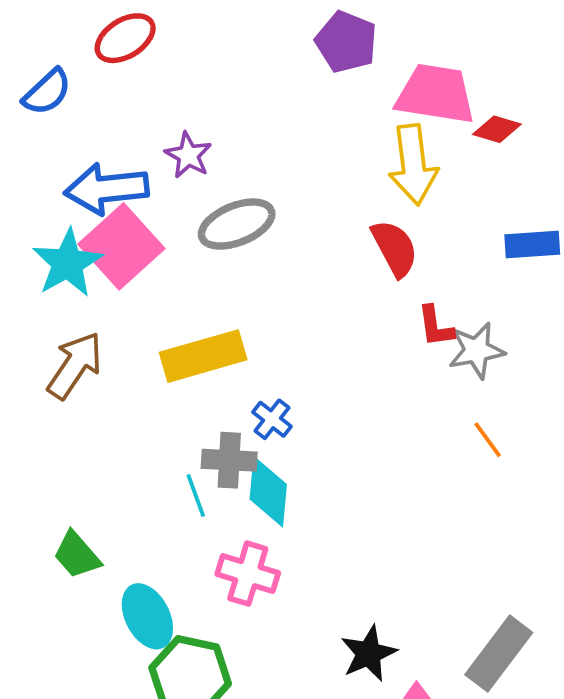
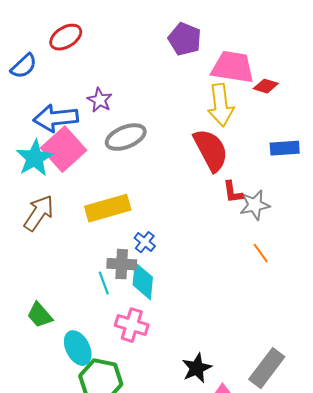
red semicircle: (395, 248) -> (211, 150), size x1.4

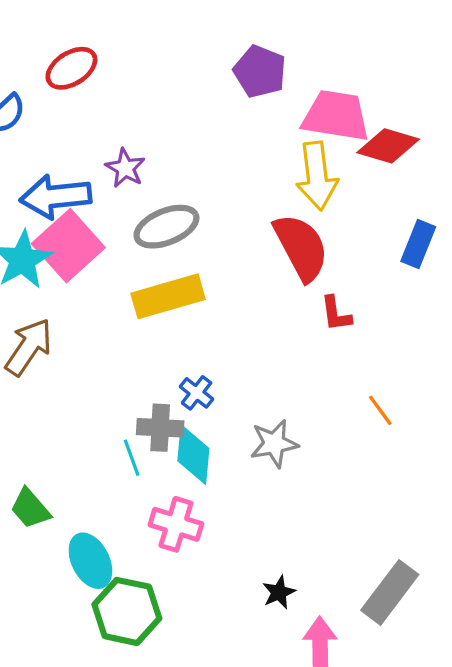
red diamond: (266, 86) -> (388, 146), size x1.5
blue rectangle: (285, 148) -> (418, 244), turned -64
gray star: (255, 205) -> (274, 444), moved
yellow rectangle: (108, 208) -> (168, 296), moved
black star: (197, 368) -> (279, 592), size x0.7

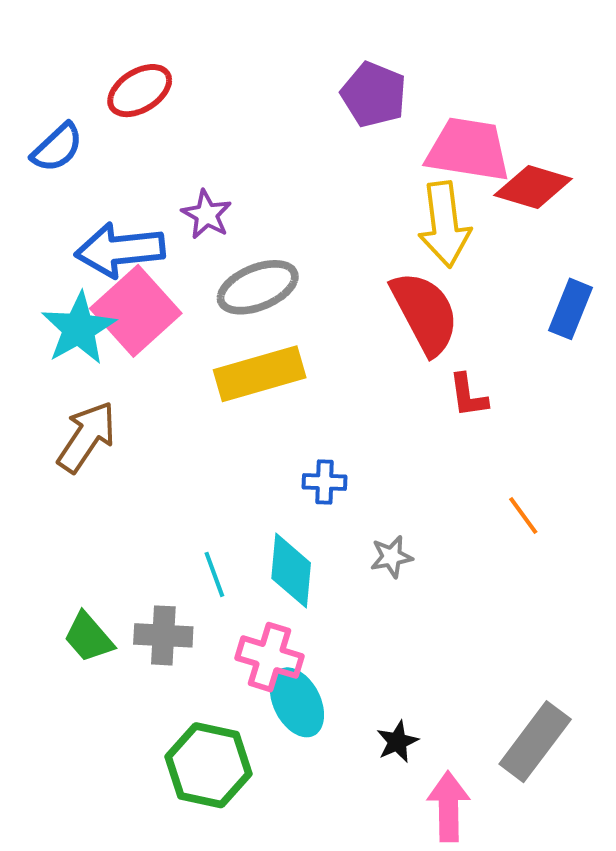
blue cross: (197, 393) -> (325, 482), moved, turned -36
gray cross: (160, 428) -> (163, 635), moved
gray star: (274, 444) -> (391, 557), size x0.7
cyan ellipse: (90, 561) -> (297, 702), moved

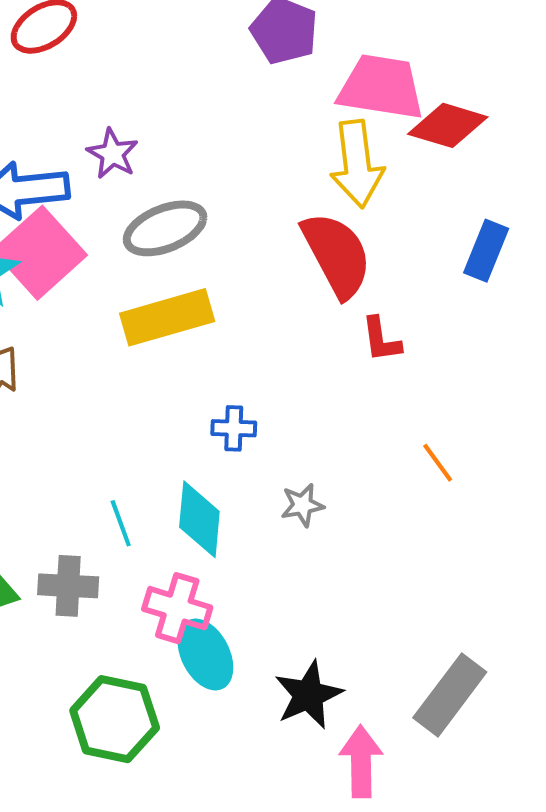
black star: (397, 742) -> (308, 695), size x1.6

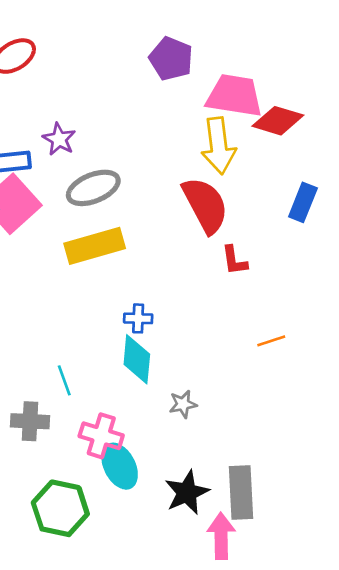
orange line: (438, 463) -> (271, 341), turned -72
gray star: (302, 505) -> (183, 404), moved
cyan diamond: (199, 519) -> (137, 359), moved
gray rectangle: (450, 695) -> (241, 492), moved, turned -40

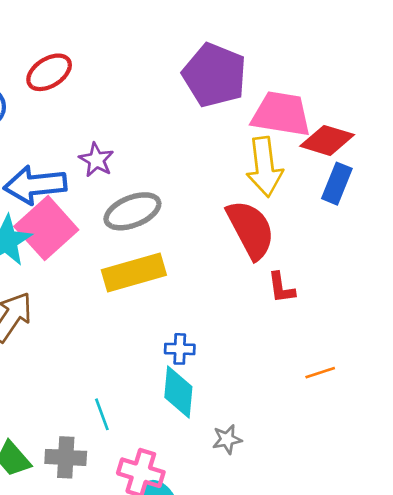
purple pentagon: (171, 59) -> (215, 75), size x1.4
blue rectangle: (303, 202) -> (337, 184), moved

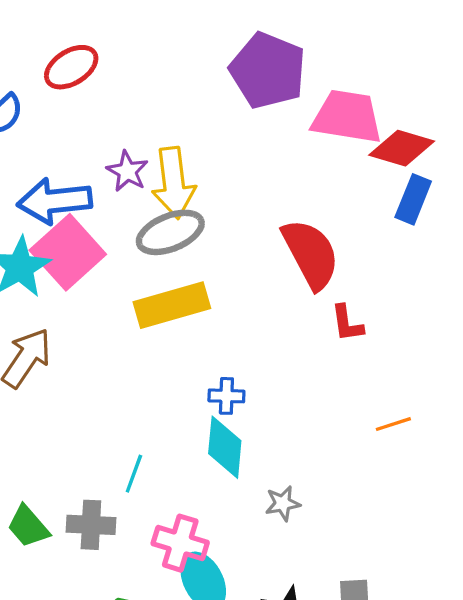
yellow arrow: (265, 167) -> (174, 183), moved
cyan line: (102, 414) -> (134, 474), turned 40

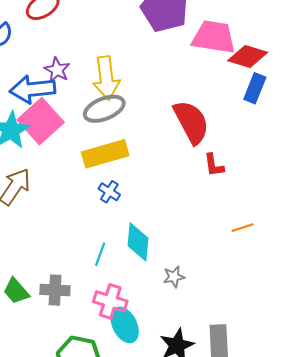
purple star: (127, 171) -> (57, 70), moved
blue cross: (226, 396) -> (109, 192), moved, turned 30
cyan line: (134, 474) -> (100, 254), moved

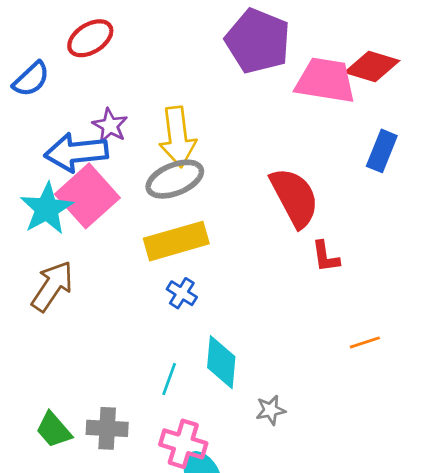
red diamond: (248, 57) -> (372, 66), moved

